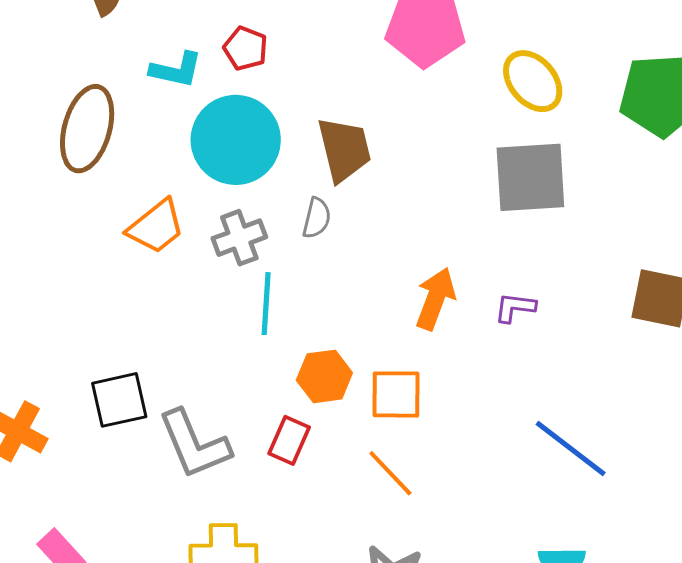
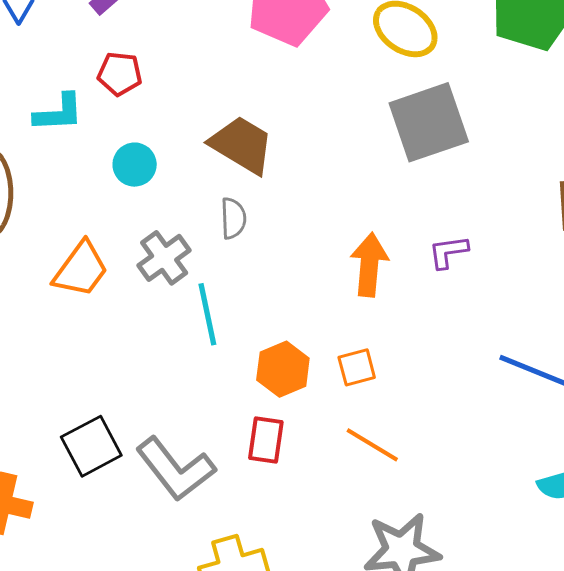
cyan circle: (236, 140) -> (135, 165), size x0.5
brown trapezoid: (344, 149) -> (242, 145), turned -30
orange square: (396, 394) -> (357, 367), size x0.7

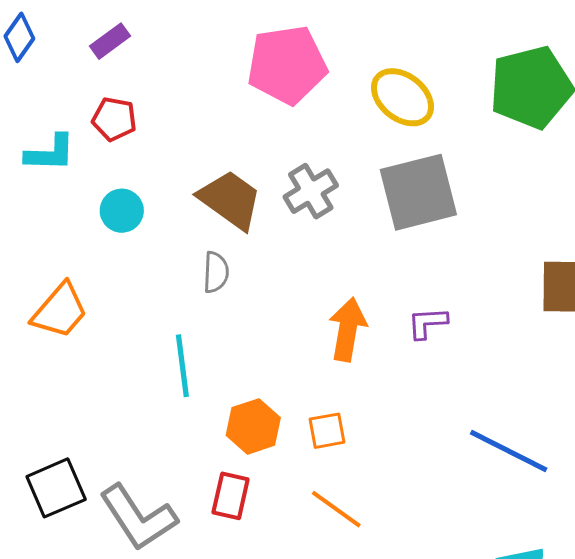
gray cross: (164, 258) -> (311, 191), moved

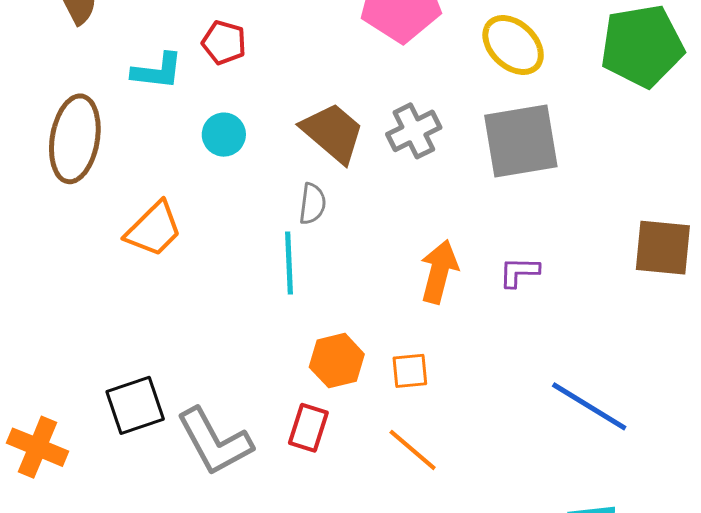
cyan line: (182, 366) -> (289, 263), moved

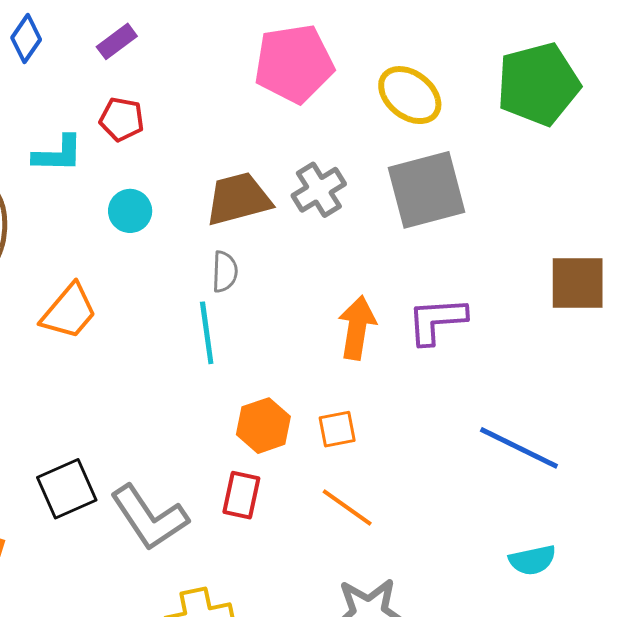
brown trapezoid: (333, 133) -> (238, 199), turned -50
purple L-shape: (519, 272) -> (437, 321), size x1.5

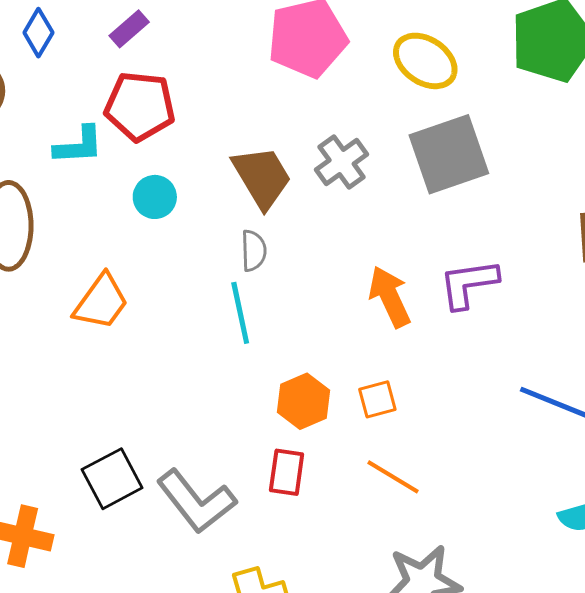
red pentagon: (122, 119) -> (140, 106), size x1.6
brown trapezoid: (238, 199) -> (262, 177), turned 78
orange arrow: (357, 328) -> (390, 297), turned -30

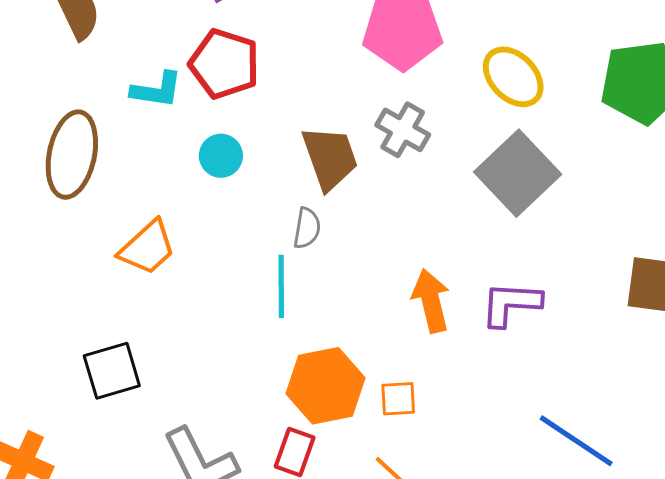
gray square: (449, 154) -> (518, 173), turned -36
gray cross: (342, 162) -> (403, 130), moved, turned -36
orange hexagon: (304, 401) -> (326, 386), size x1.4
black square: (112, 479) -> (112, 371), moved

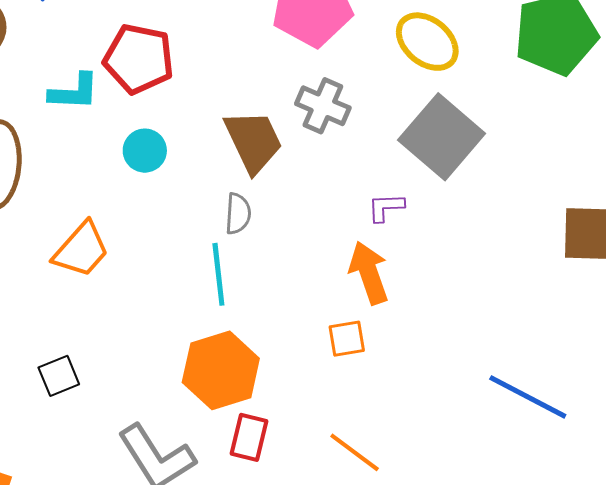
purple L-shape: (511, 304) -> (386, 207), moved, size x0.6
black square: (112, 371) -> (59, 376), size x0.7
orange hexagon: (326, 386) -> (221, 370), moved
orange square: (398, 399) -> (347, 339), moved

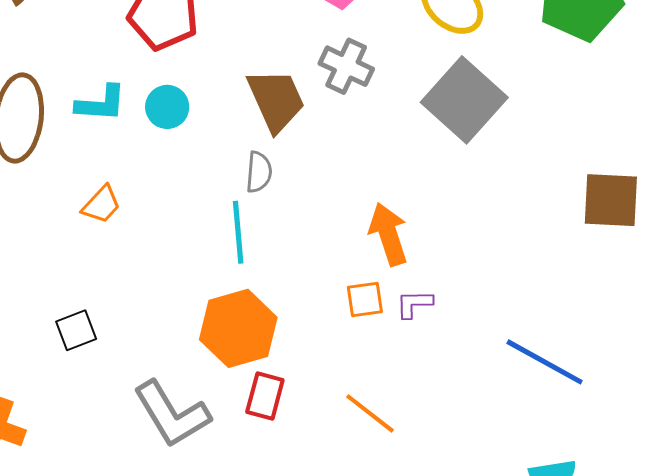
cyan L-shape: (74, 92) -> (101, 104), moved
purple L-shape: (386, 207) -> (414, 304), moved
orange trapezoid: (81, 250) -> (101, 205), size x0.7

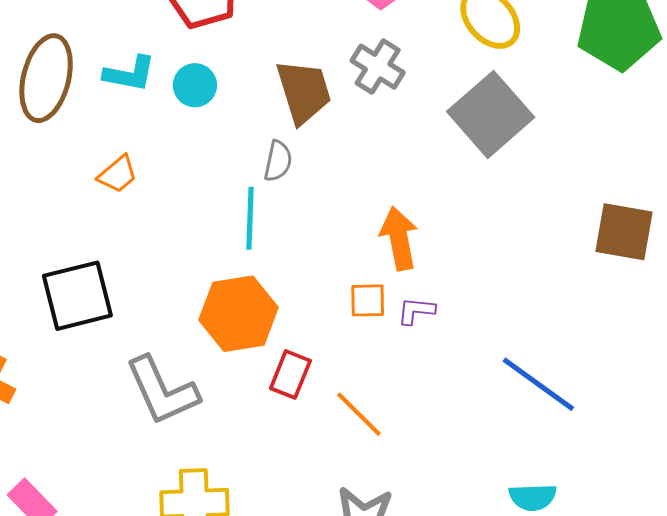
black square: (76, 330) -> (77, 296), size x1.8
red rectangle: (265, 396) -> (290, 374), moved

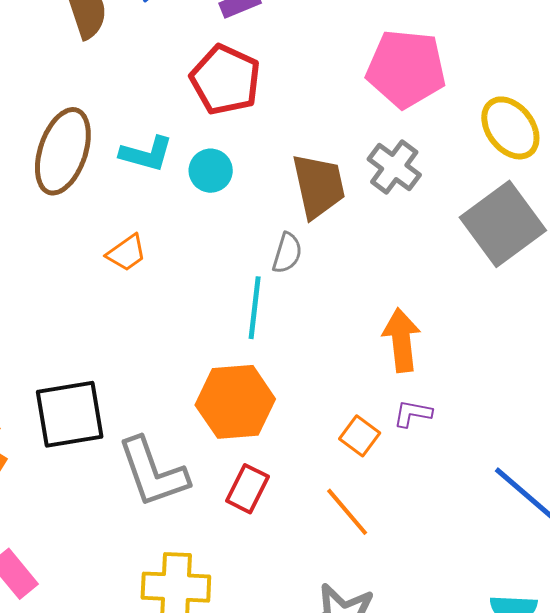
black square: (77, 296) -> (70, 414), moved
orange square: (368, 300) -> (360, 436), moved, turned 33
red rectangle: (290, 374) -> (247, 489), moved

